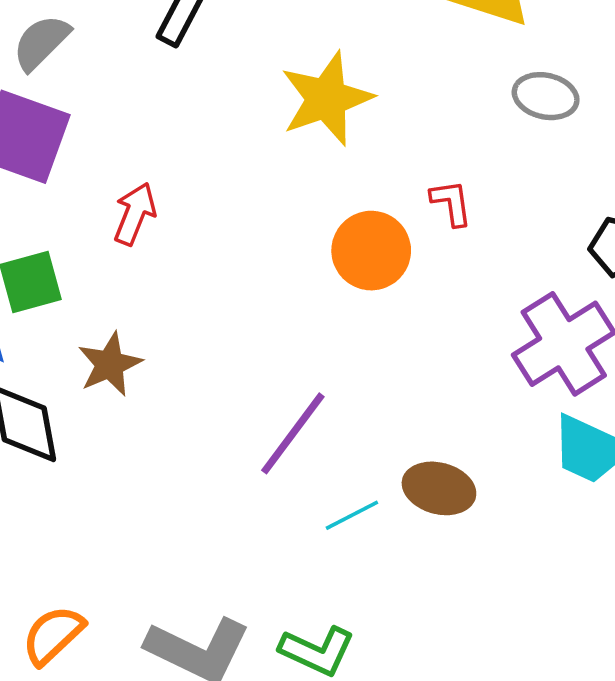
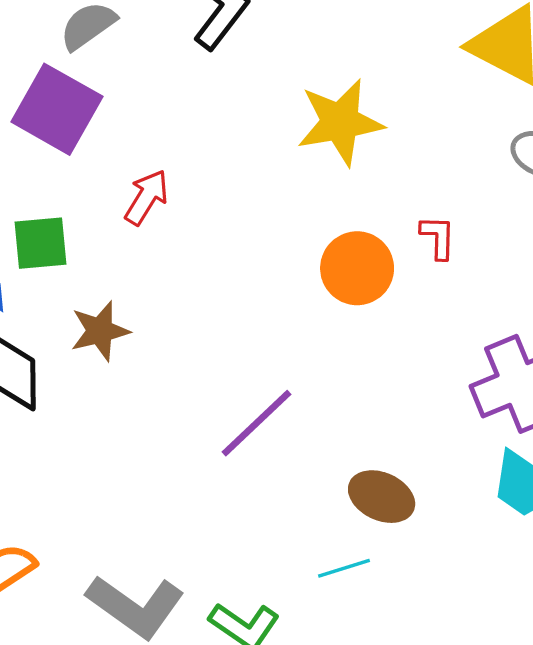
cyan line: (352, 515) -> (344, 568), moved

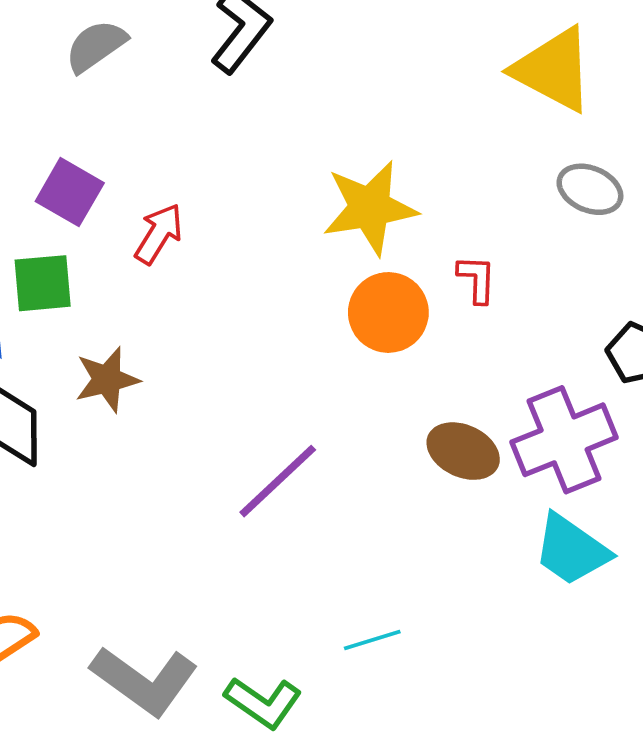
purple square: (57, 109) -> (70, 192), moved, size x0.7
yellow star: (340, 122) -> (370, 208), moved
brown ellipse: (382, 497) -> (463, 451), moved

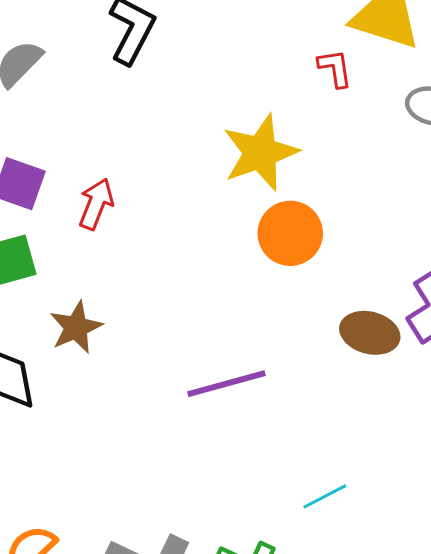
red L-shape: (477, 279) -> (335, 68), moved
purple line: (278, 481) -> (226, 384), turned 38

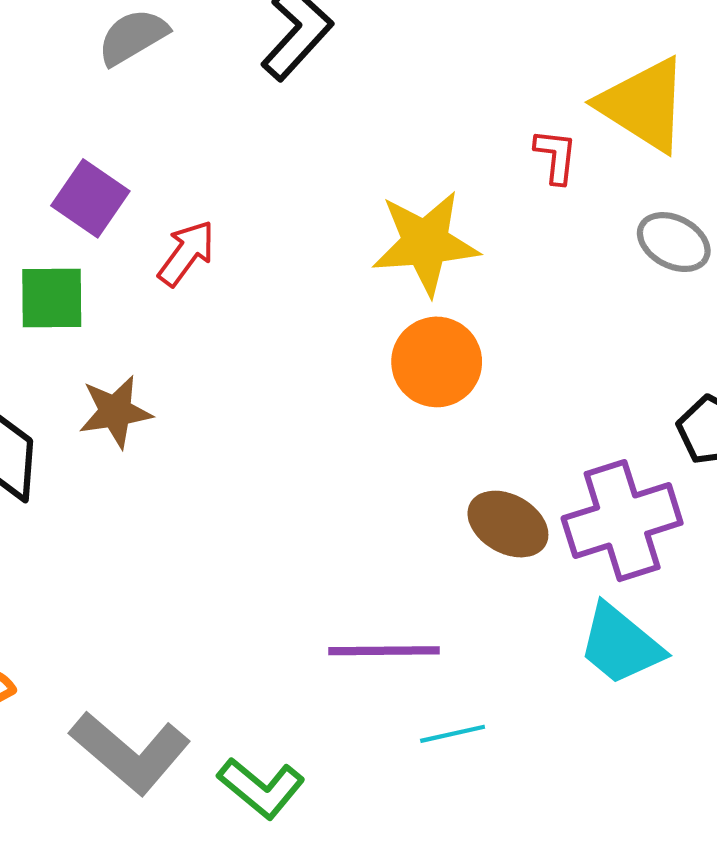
purple line: (226, 384) -> (384, 651), moved
cyan line: (325, 496) -> (453, 734), moved

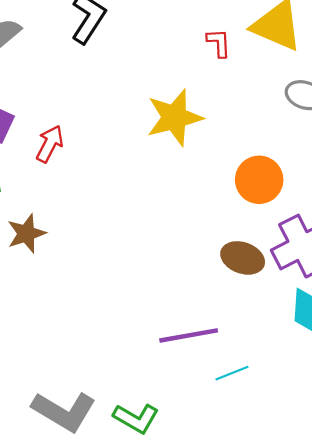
red L-shape: (556, 156) -> (219, 43), moved
orange circle: (437, 362) -> (259, 180), moved

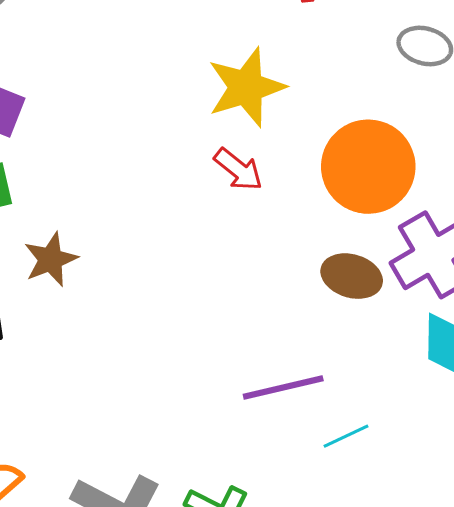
red arrow: (50, 144) -> (238, 169), moved, turned 105
orange circle: (259, 180) -> (368, 167), size x1.4

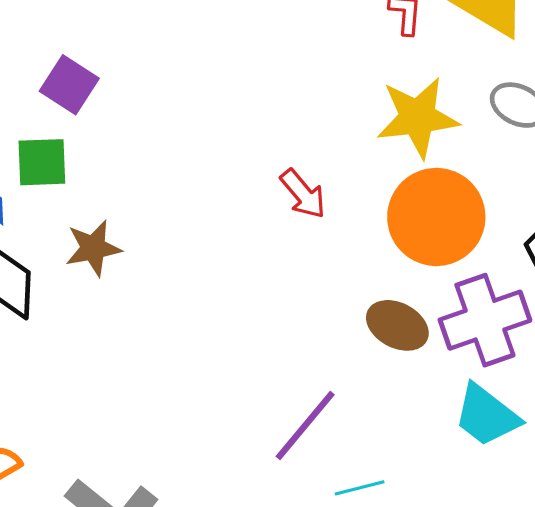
yellow star: (246, 87) -> (418, 117), moved
purple line: (283, 387) -> (305, 426), turned -48

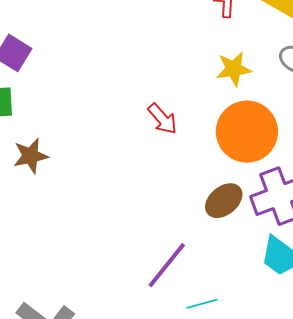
yellow star: (418, 117) -> (234, 69), size x0.7
brown ellipse: (397, 325) -> (224, 201), turned -66

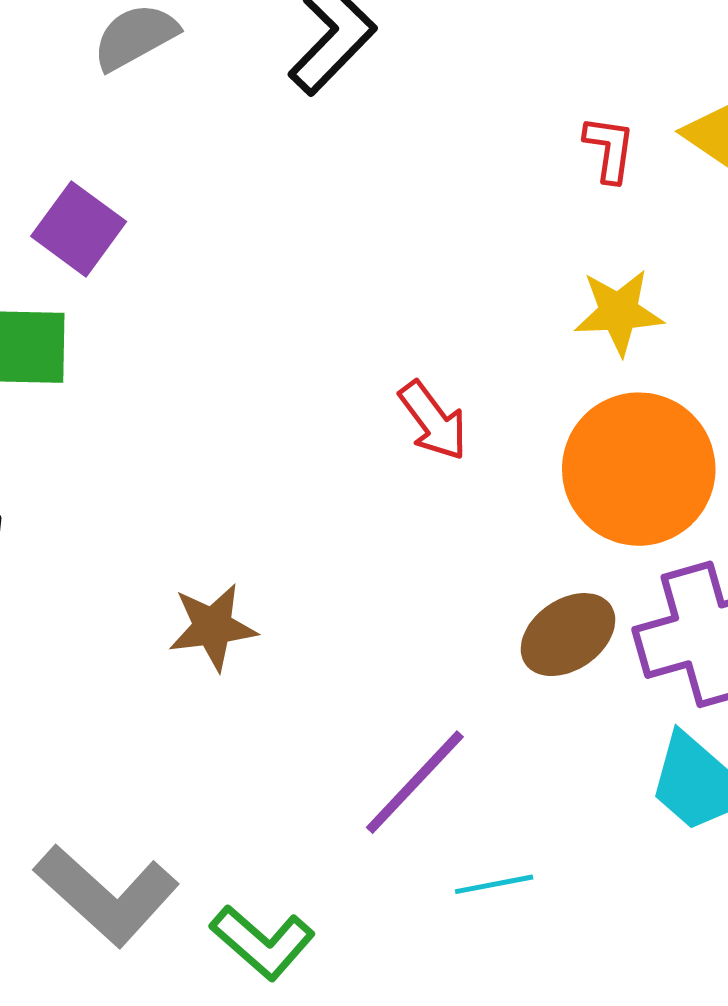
brown star: (31, 156) -> (213, 627), moved

